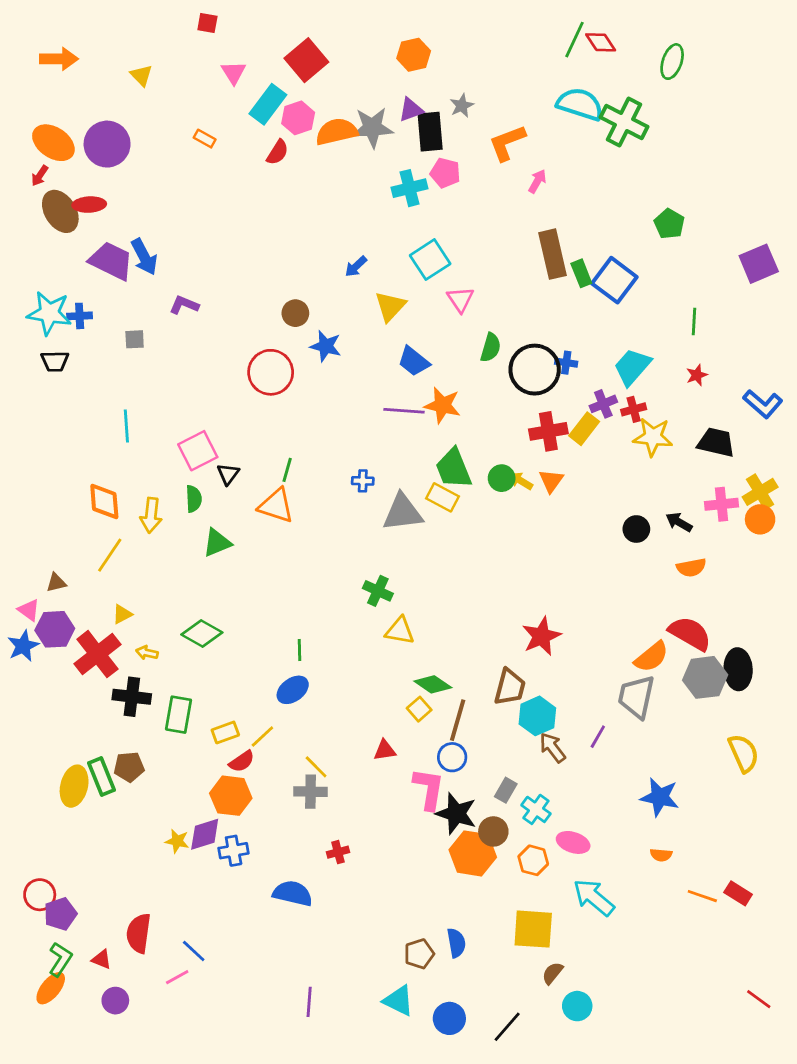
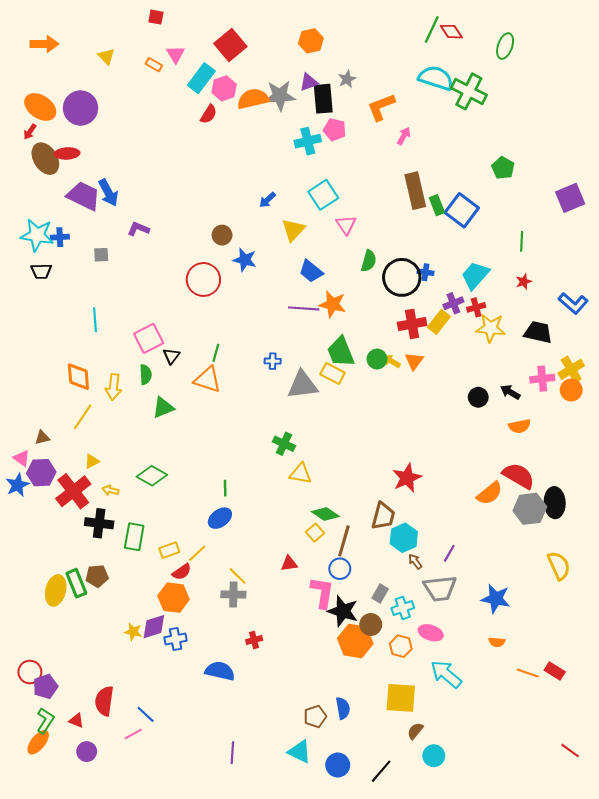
orange rectangle: (205, 139) -> (154, 65), moved
gray trapezoid: (636, 697) -> (440, 588), moved, turned -108
brown arrow: (552, 748) -> (415, 561), size x0.7
cyan cross: (536, 809) -> (403, 608), turned 35

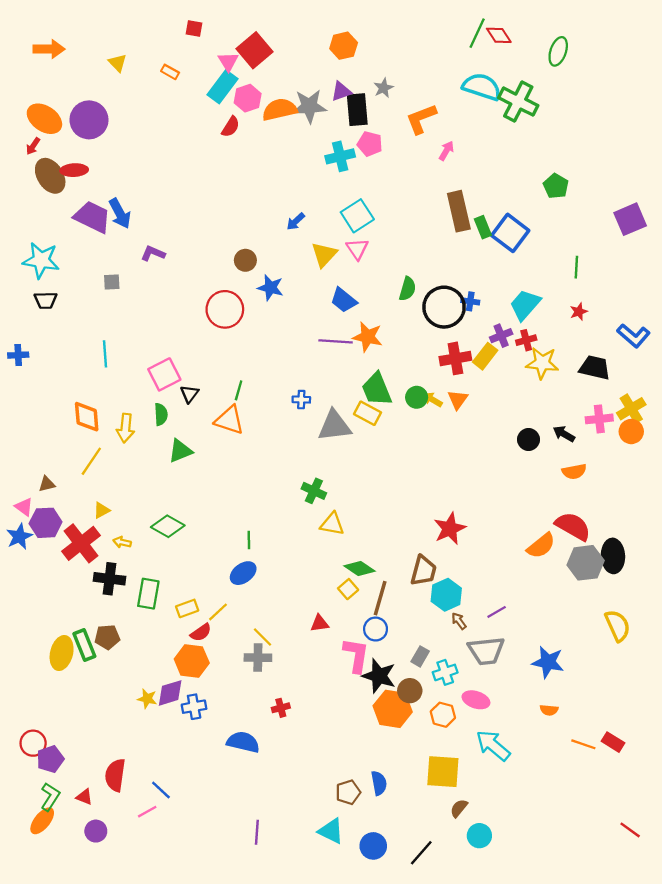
red square: (156, 17) -> (194, 29), moved
pink triangle: (176, 54) -> (228, 62), moved
pink triangle: (346, 225) -> (357, 249), moved
blue cross: (60, 237) -> (18, 355), moved
purple line: (449, 553) -> (497, 612), turned 30

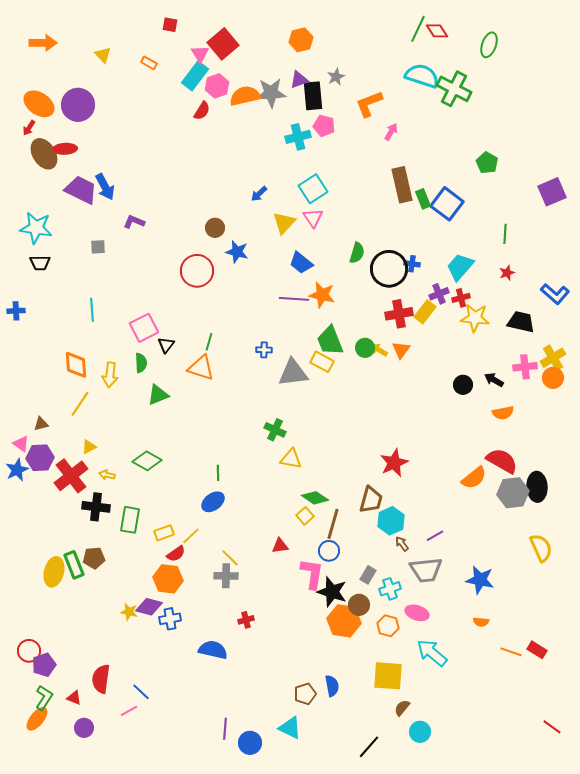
purple diamond: (170, 693) -> (149, 607), turned 32
blue circle: (373, 846) -> (250, 743), moved

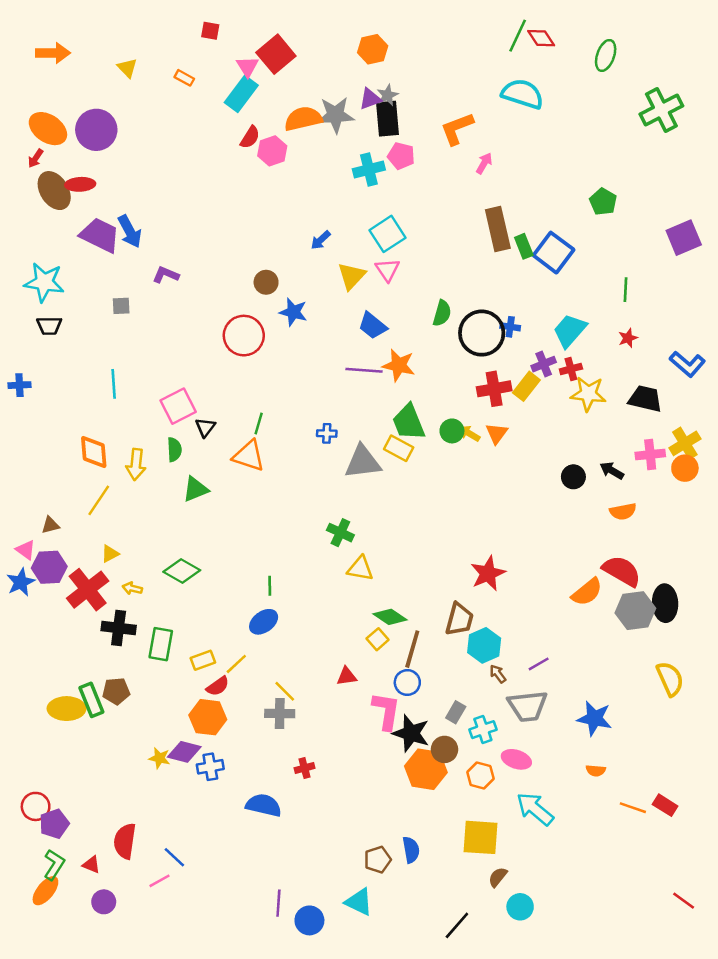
gray star: (336, 77) -> (388, 95), moved
pink hexagon: (217, 86) -> (272, 151), moved
green cross: (454, 89) -> (661, 110), moved, turned 36
yellow ellipse: (54, 572) -> (67, 709), turned 76

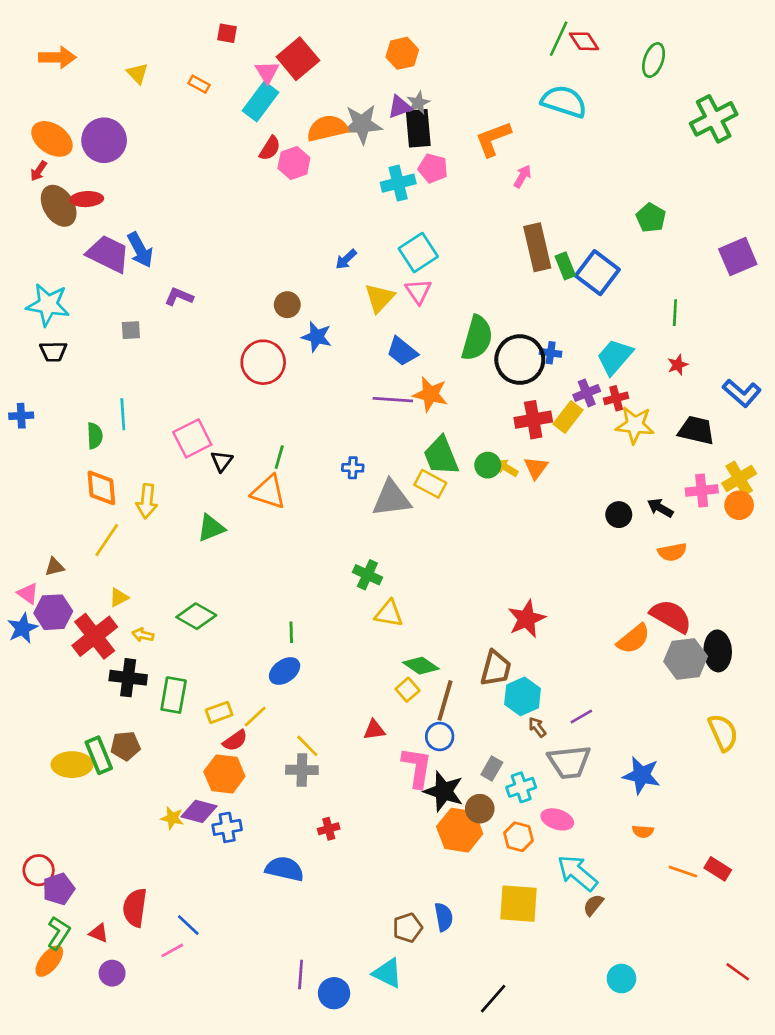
green semicircle: (442, 313) -> (477, 338), size x1.6
green semicircle: (174, 450) -> (95, 436), moved
brown semicircle: (498, 877) -> (593, 905), moved
cyan circle: (520, 907) -> (621, 978), moved

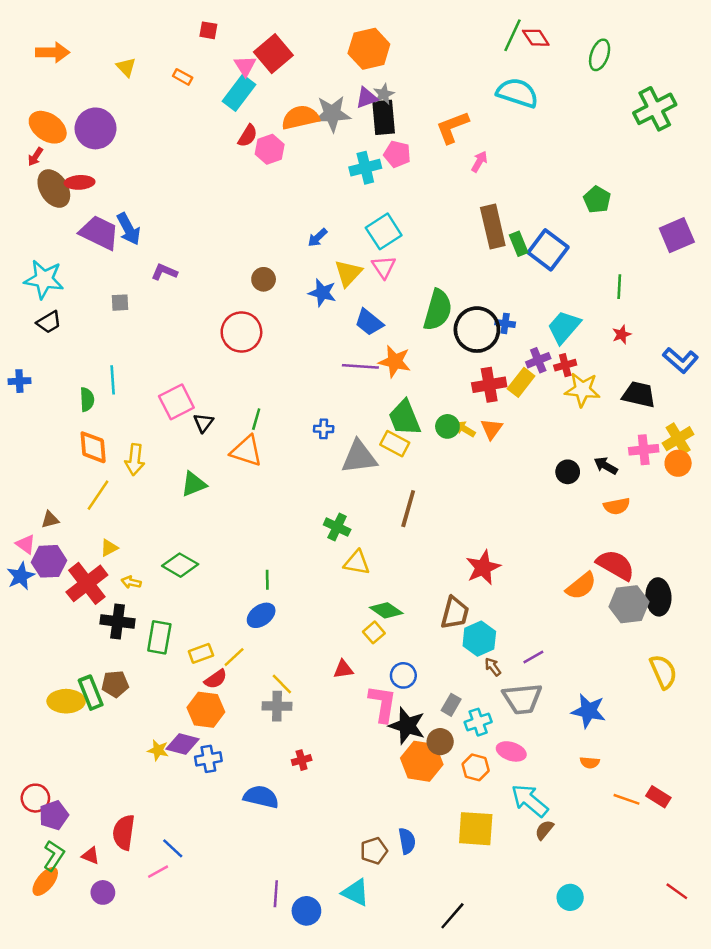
orange hexagon: (402, 53) -> (369, 49), size x1.4
blue star: (317, 337) -> (322, 293), moved
black trapezoid: (53, 351) -> (49, 322), turned -30
brown line: (445, 700) -> (408, 509), moved

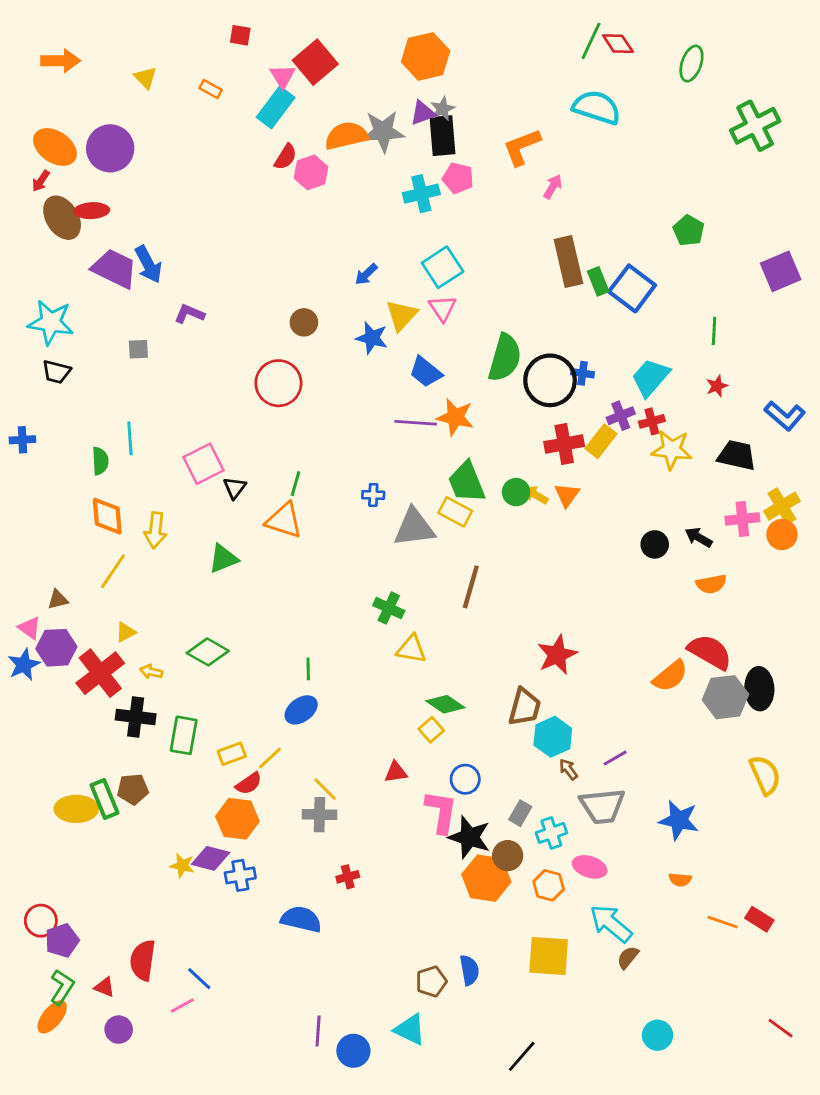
black trapezoid: (49, 322) -> (56, 372), turned 45

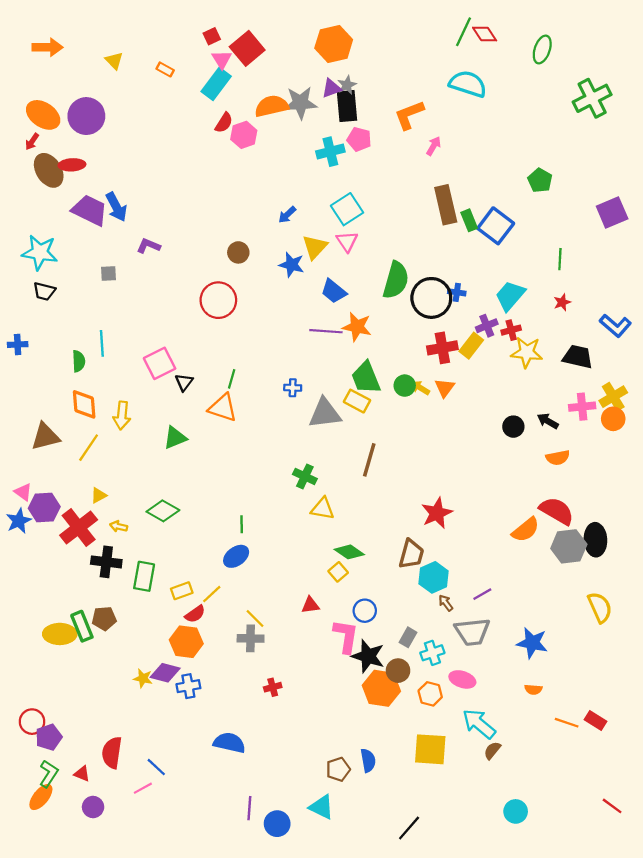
red square: (240, 35) -> (212, 36), moved, turned -35
brown triangle: (58, 600) -> (45, 437), moved, size x1.8
blue semicircle: (301, 919) -> (229, 743), moved

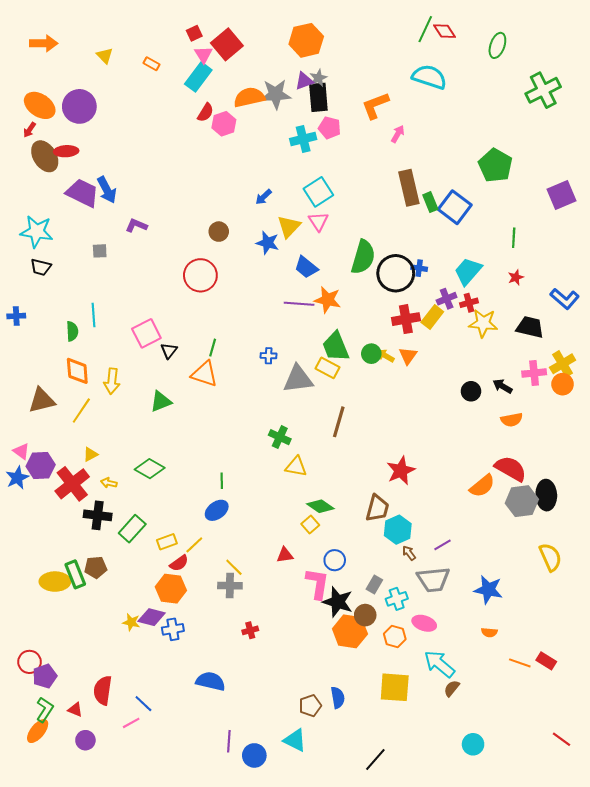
green pentagon: (540, 180) -> (495, 165), size x1.5
green rectangle: (144, 576) -> (132, 529), turned 32

